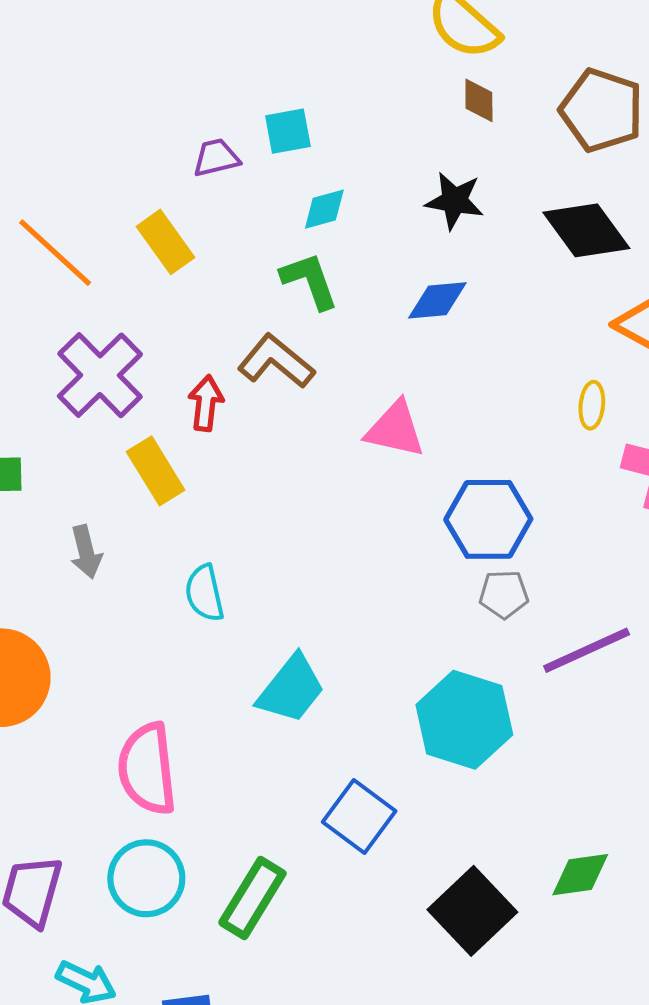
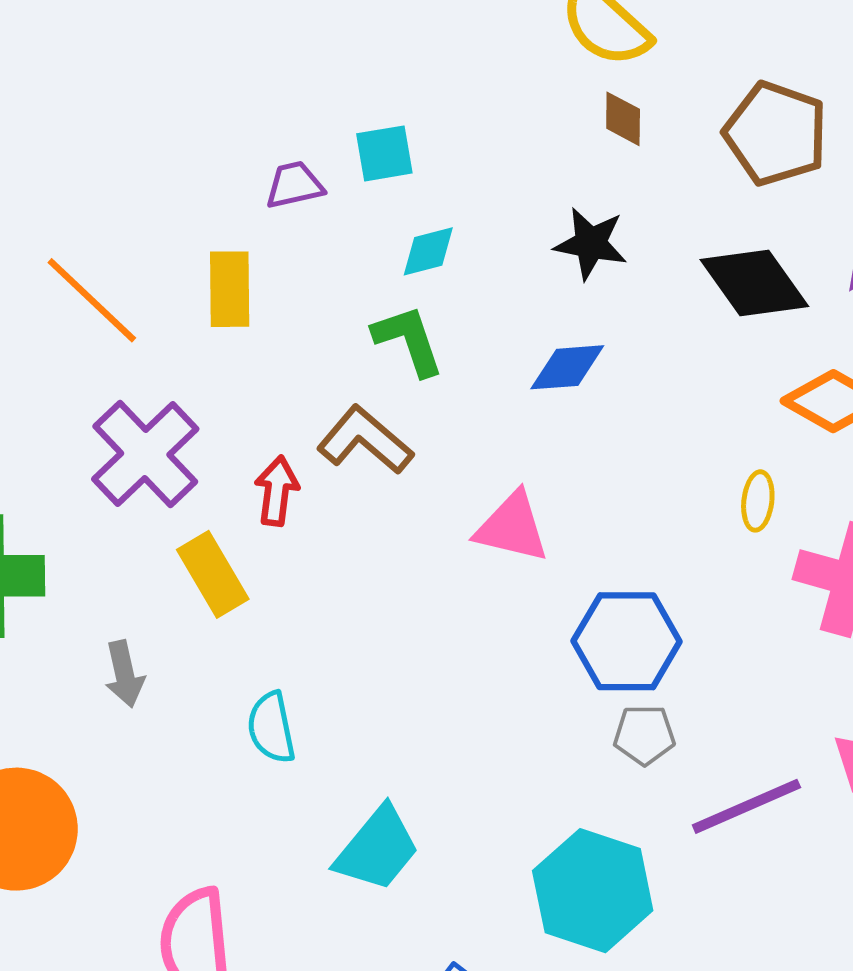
yellow rectangle: (166, 242) -> (230, 289), turned 34

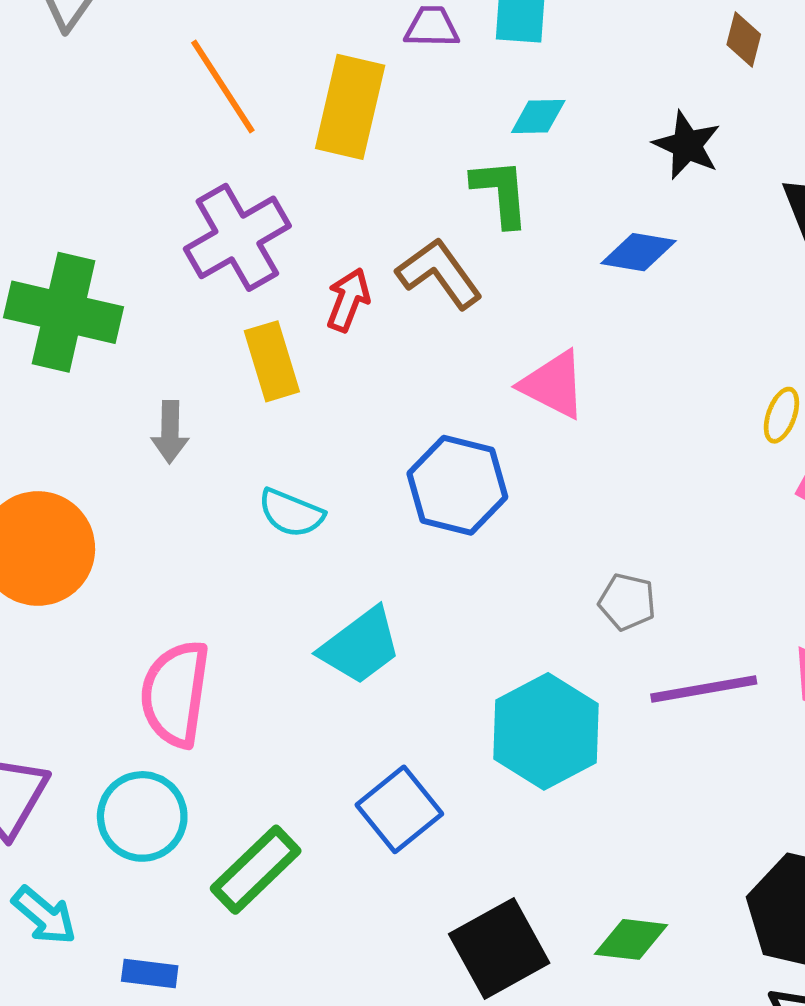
yellow rectangle: (230, 289) -> (350, 107), size x1.4
blue hexagon: (627, 641) -> (457, 485), moved
cyan semicircle: (271, 728) -> (291, 513), turned -70

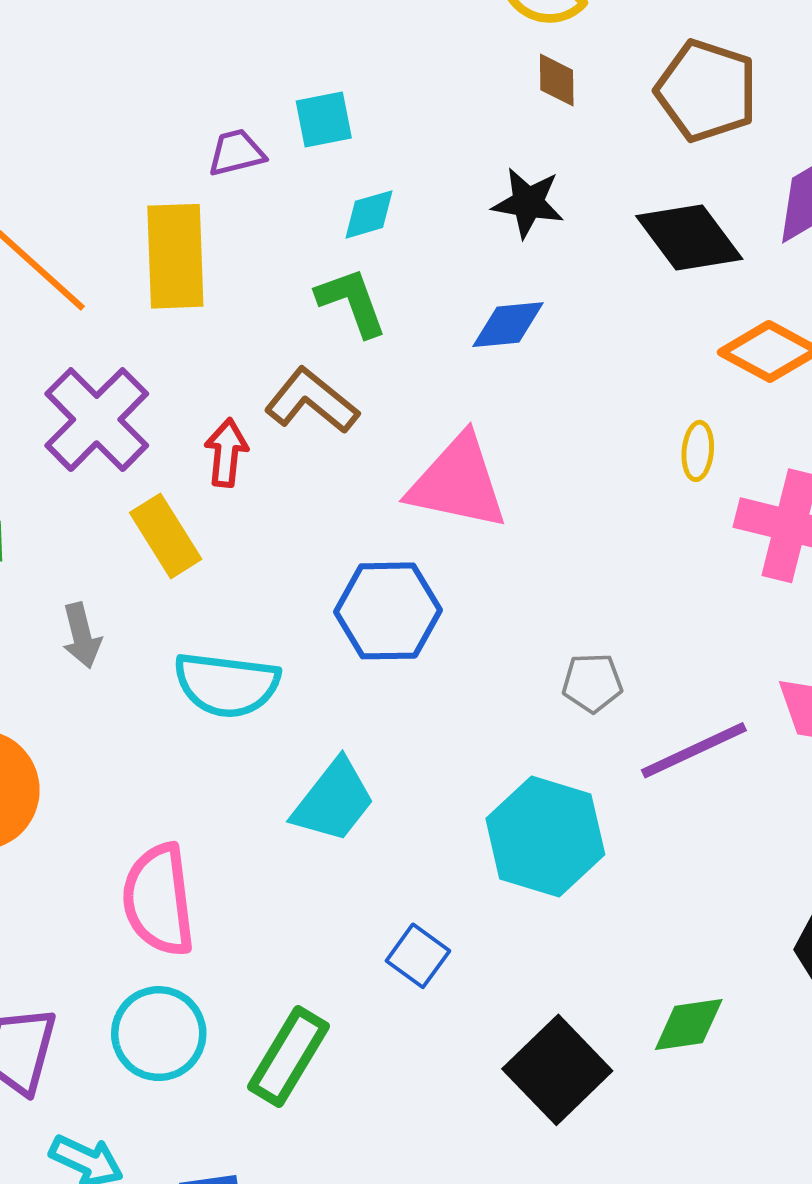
pink triangle: (553, 385) -> (458, 483), size x1.4
cyan semicircle: (291, 513) -> (227, 685), size x1.5
blue square: (399, 809) -> (418, 956), size x0.7

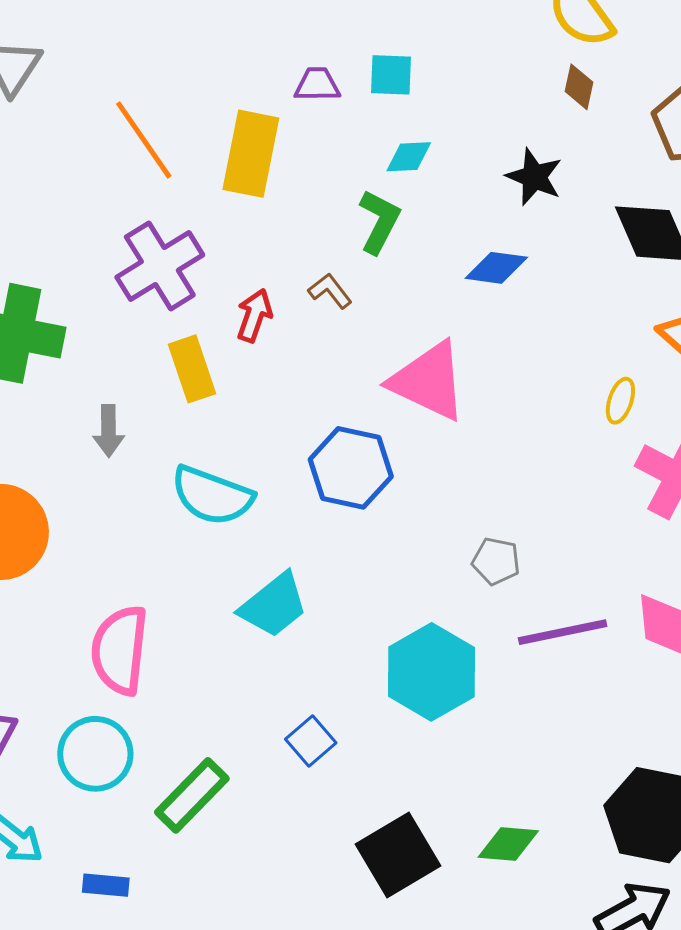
green L-shape: (352, 302) -> (379, 222), turned 34
brown L-shape: (312, 401) -> (330, 291), size x0.6

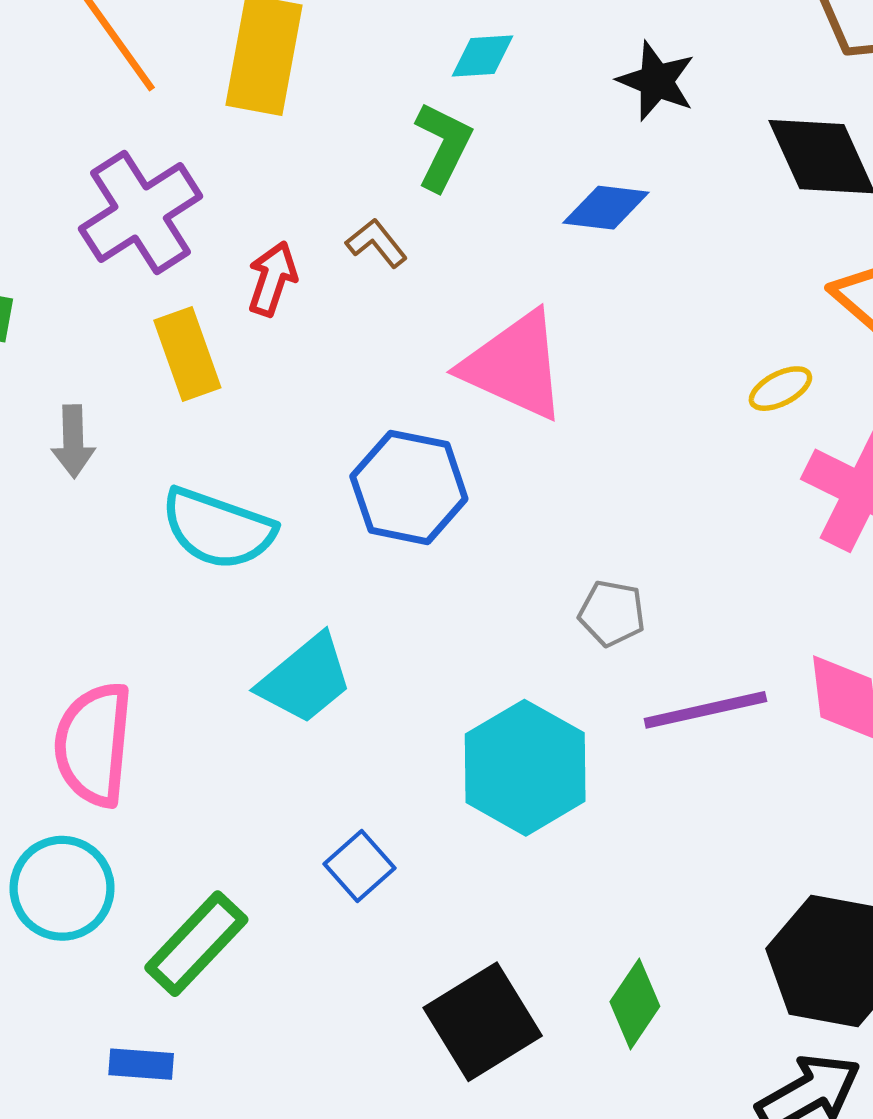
yellow ellipse: (620, 401) -> (780, 389), turned 45
green diamond: (508, 844) -> (635, 1004), turned -60
blue rectangle: (106, 885) -> (141, 1064), moved

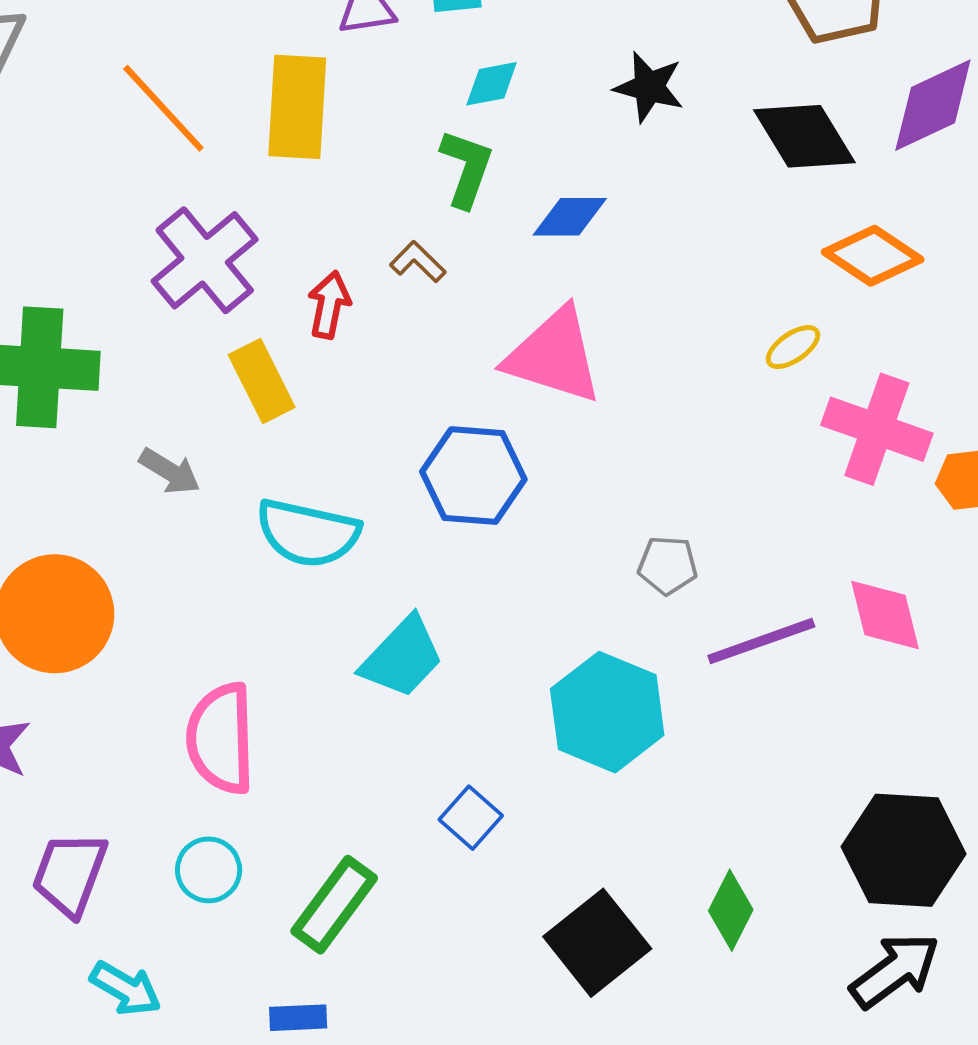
blue diamond: (606, 208) -> (570, 217), moved
gray arrow: (73, 441) -> (170, 471), turned -50
cyan circle: (62, 888) -> (209, 870), size x0.7

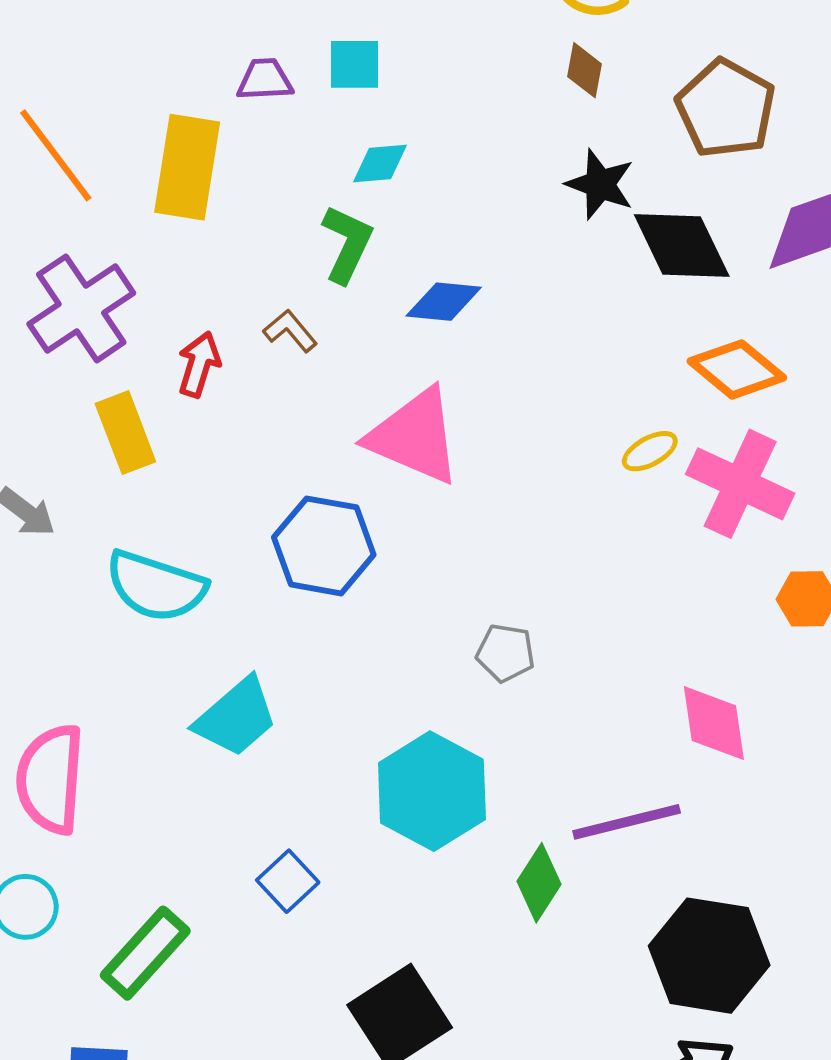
black star: (649, 87) -> (600, 184), moved
pink cross: (877, 429) -> (740, 484), moved
purple line: (761, 641) -> (627, 822), moved
green diamond: (731, 910) -> (539, 883), moved

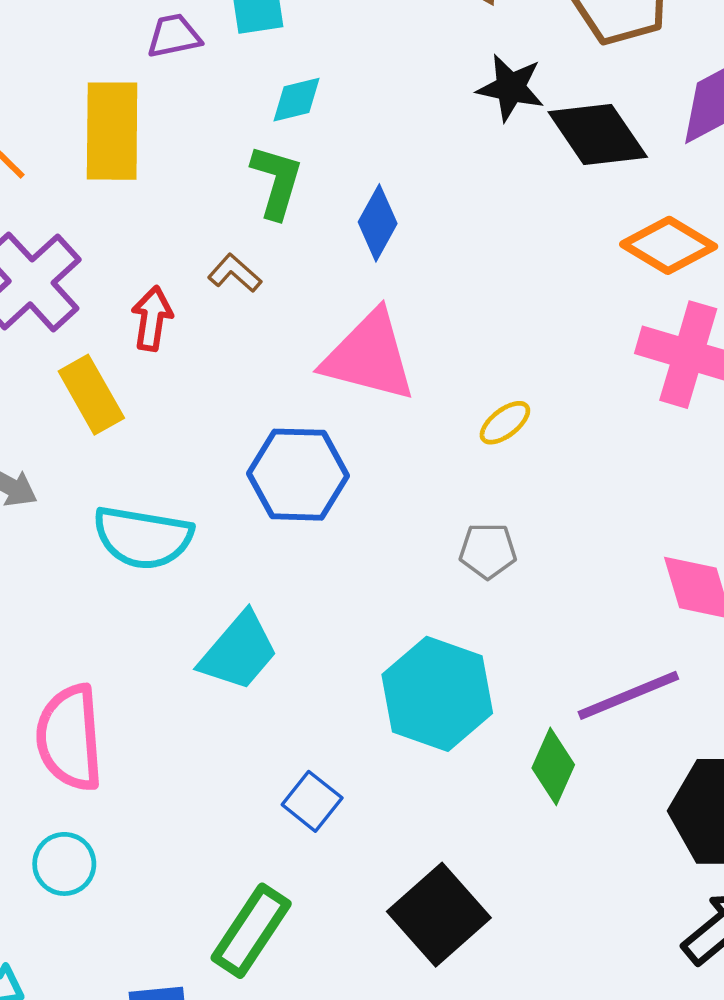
blue diamond: (444, 302) -> (378, 223), turned -58
yellow ellipse: (650, 451) -> (505, 423), moved
green rectangle: (145, 953) -> (251, 931), moved

